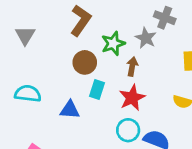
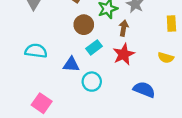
cyan rectangle: (97, 90) -> (94, 47), turned 35
cyan circle: (128, 130) -> (92, 82), moved

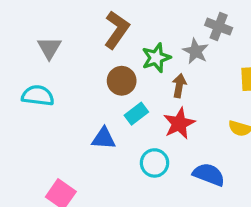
cyan semicircle: (36, 51) -> (38, 96), moved
cyan circle: (92, 82) -> (155, 163), moved

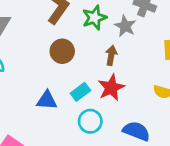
green star: (156, 58) -> (94, 18), moved
cyan rectangle: (136, 114) -> (80, 92), moved

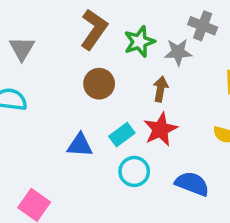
gray star: (125, 26) -> (178, 52), turned -30

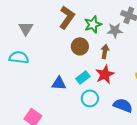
brown circle: (99, 84) -> (80, 46), moved

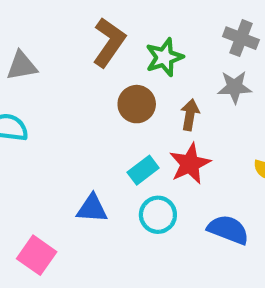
gray triangle: (26, 28) -> (22, 66), turned 49
gray star: (115, 30) -> (235, 87), moved
blue triangle: (59, 83) -> (92, 208), moved

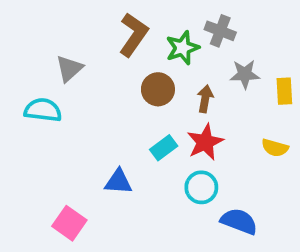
gray cross: (241, 38) -> (220, 31), moved
gray triangle: (22, 66) -> (69, 69), moved, turned -32
cyan circle: (158, 215) -> (201, 187), moved
blue semicircle: (228, 230) -> (239, 221), moved

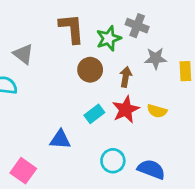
brown L-shape: (133, 35) -> (72, 28), turned -40
gray triangle: (69, 69) -> (23, 54), turned -40
yellow semicircle: (275, 148) -> (157, 111), moved
cyan circle: (201, 187) -> (113, 161), moved

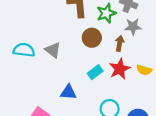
gray triangle: (23, 54) -> (53, 50), moved
gray star: (156, 58) -> (133, 27), moved

